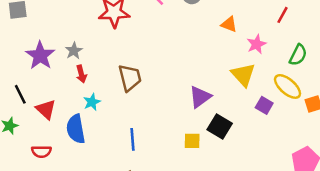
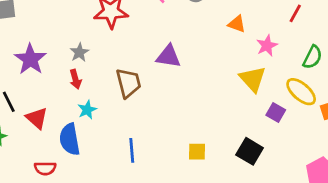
gray star: (74, 51) -> (79, 52), moved
purple triangle: (200, 97) -> (168, 56), moved, turned 45
black square: (220, 126) -> (250, 151), moved
red semicircle: (41, 152) -> (45, 168), moved

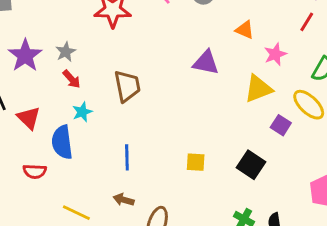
gray star: (79, 52) -> (66, 52), moved
purple triangle: (168, 56) -> (206, 63), moved
red arrow: (75, 79) -> (72, 79), turned -30
yellow triangle: (253, 79) -> (258, 89), turned 48

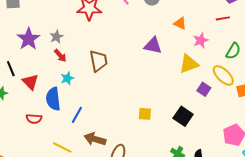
red line: (307, 22) -> (223, 18), turned 48
blue line: (127, 157) -> (77, 115), moved, turned 30
brown arrow: (124, 200) -> (95, 139), size x1.5

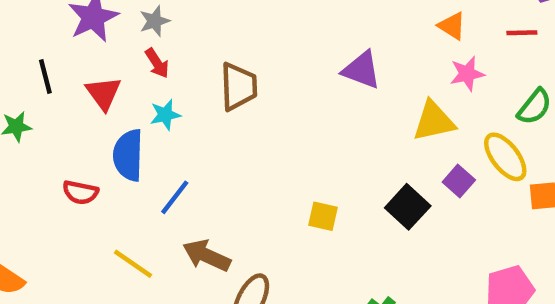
orange triangle: (180, 23) -> (452, 26), moved
red triangle: (30, 82) -> (103, 93), moved
black square: (183, 116) -> (408, 207), moved

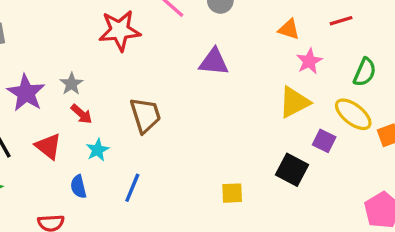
purple triangle: (362, 70) -> (214, 62), moved
blue semicircle: (128, 155) -> (78, 187), size x0.6
blue line: (175, 197) -> (132, 188), moved

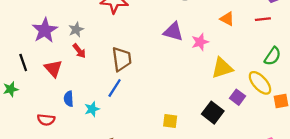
pink star: (309, 61) -> (200, 42), moved
cyan star: (97, 150) -> (92, 109), moved
blue line: (132, 188) -> (115, 88), moved

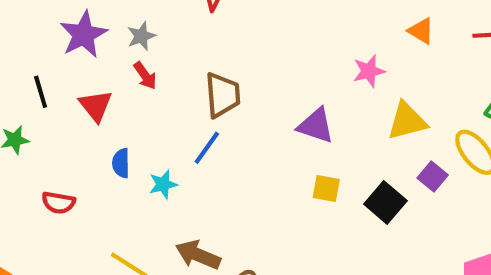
purple triangle: (173, 32) -> (316, 126), moved
red semicircle: (46, 120) -> (58, 203), moved
yellow square: (170, 121) -> (326, 188), moved

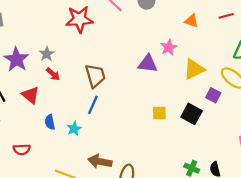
purple triangle: (316, 126) -> (148, 64), moved

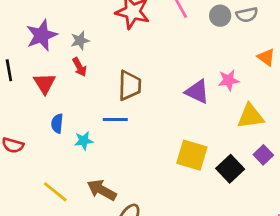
blue line: (93, 105) -> (115, 119), turned 48
yellow square: (159, 113) -> (192, 155), size x1.6

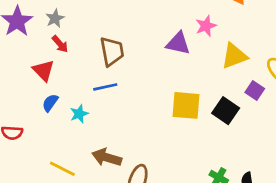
red triangle: (44, 83) -> (43, 70), moved
blue semicircle: (57, 123) -> (50, 103), turned 42

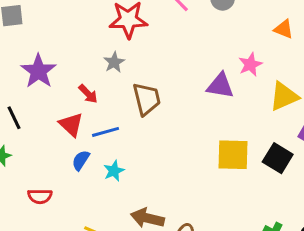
gray star: (55, 18) -> (114, 62), moved
blue line: (105, 87) -> (106, 132), moved

